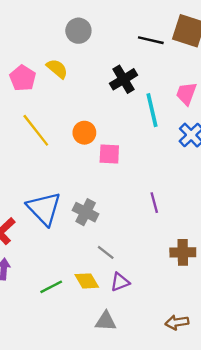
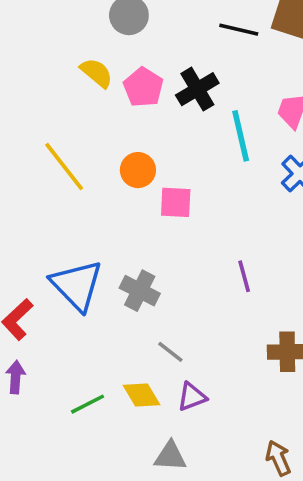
pink pentagon: (23, 78) -> (143, 87), moved
brown arrow: (177, 322) -> (278, 458), turned 75

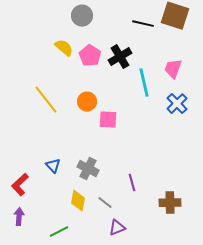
purple line: (244, 276) -> (132, 183), moved
blue triangle: (77, 285) -> (53, 166), size x0.5
yellow diamond: (142, 395) -> (78, 201), moved, turned 40

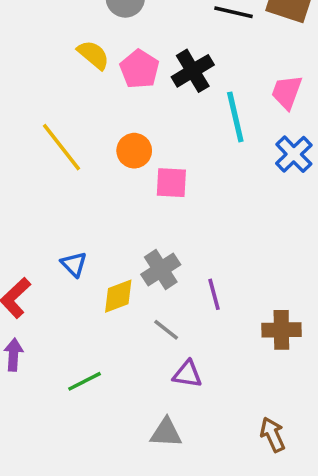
gray cross: (88, 169) -> (161, 270), moved, turned 30
yellow diamond: (78, 201) -> (118, 296), moved, turned 60
purple triangle: (117, 228) -> (187, 374), turned 30

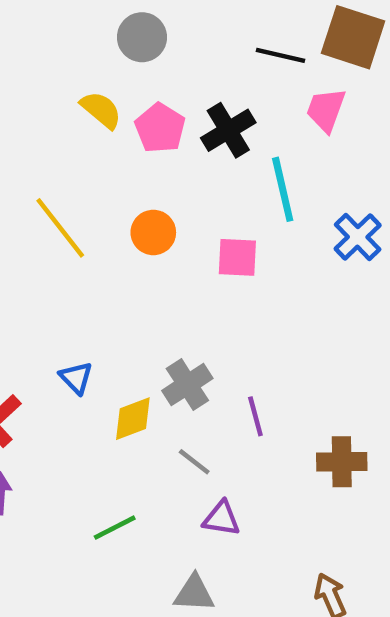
pink trapezoid: (287, 92) -> (326, 110), moved
pink square: (171, 183) -> (237, 257), moved
green line: (85, 381) -> (115, 528), moved

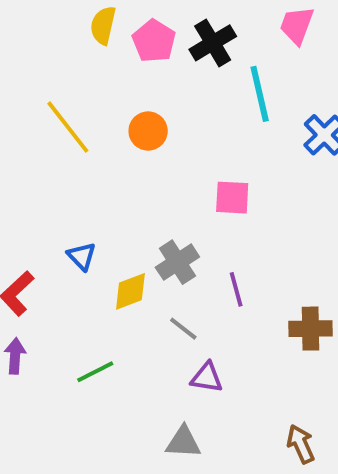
yellow semicircle: (101, 110) -> (103, 25), turned -117
pink square: (237, 257) -> (232, 198), moved
green line: (115, 528) -> (95, 372), moved

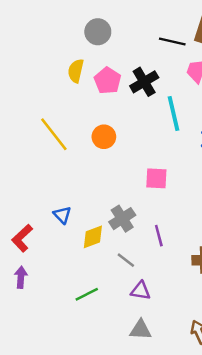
green line: (95, 372) -> (87, 294), moved
gray triangle: (183, 442) -> (141, 330), moved

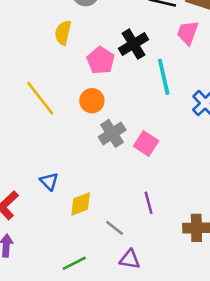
pink pentagon: (108, 81) -> (101, 60), moved
pink square: (156, 178) -> (146, 144), turned 30
gray cross: (122, 219) -> (112, 133), moved

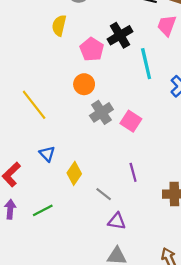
yellow line: (40, 98) -> (34, 105), moved
yellow diamond: (81, 204) -> (74, 173), turned -35
green line: (74, 263) -> (43, 210), moved

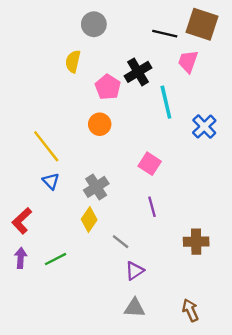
gray cross: (101, 112) -> (96, 187), moved
blue triangle: (47, 154) -> (51, 181), moved
purple line: (133, 172) -> (152, 207), moved
purple triangle: (117, 221) -> (135, 271), turned -42

